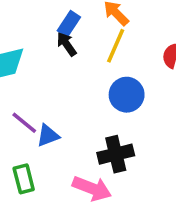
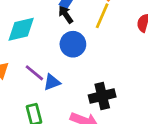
blue circle: (127, 95) -> (73, 44), moved

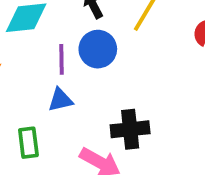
purple line: (34, 73) -> (61, 59), moved, turned 42

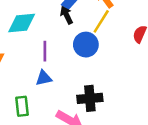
blue circle: (98, 49) -> (86, 45), moved

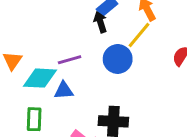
cyan diamond: (22, 23) -> (40, 78), moved
purple line: (45, 51) -> (70, 60), turned 66

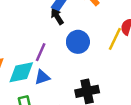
yellow line: (139, 35) -> (115, 39), moved
purple line: (70, 60) -> (41, 52), turned -36

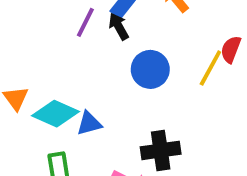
purple line: (41, 52) -> (85, 22), moved
cyan diamond: (21, 72) -> (55, 114), turned 32

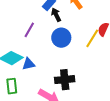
purple line: (85, 22) -> (29, 30), moved
black arrow: (119, 26) -> (56, 15), moved

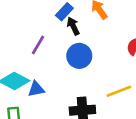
yellow line: (92, 38) -> (119, 91), moved, turned 36

